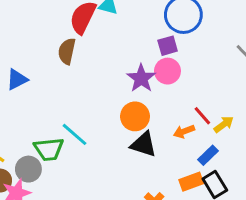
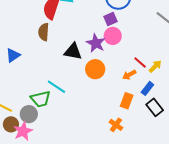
black triangle: (144, 144) -> (73, 51), moved
orange rectangle: (191, 182) -> (127, 101), moved, turned -42

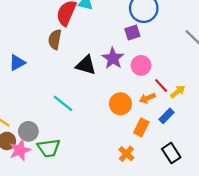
pink circle: (113, 36) -> (141, 65), moved
orange circle: (95, 69) -> (120, 104), moved
green trapezoid: (41, 99) -> (49, 148), moved
black rectangle: (155, 107) -> (171, 153), moved

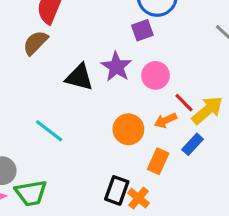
brown semicircle: (55, 39) -> (35, 43), turned 36
yellow arrow: (178, 92) -> (207, 110), size x1.5
black rectangle: (171, 153) -> (117, 190), moved, turned 54

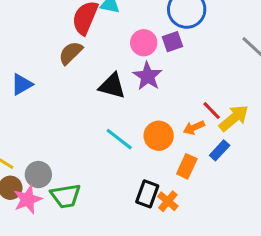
pink circle: (155, 75) -> (144, 43), moved
cyan line: (49, 131) -> (119, 139), moved

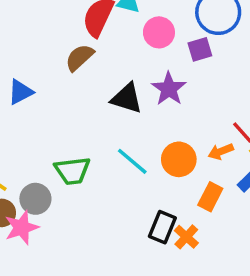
pink circle: (144, 43) -> (159, 32), moved
green trapezoid: (66, 196) -> (72, 171), moved

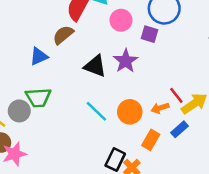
purple square: (200, 49) -> (150, 34), turned 30
blue triangle: (20, 92) -> (39, 56), moved
green trapezoid: (72, 171) -> (38, 97), moved
gray circle: (35, 199) -> (19, 111), moved

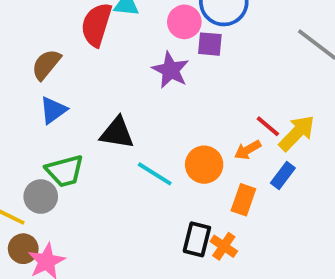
pink circle: (121, 20) -> (184, 22), moved
brown semicircle: (63, 35) -> (46, 64), moved
purple star: (126, 61) -> (171, 70), moved
black triangle: (95, 66) -> (117, 133), moved

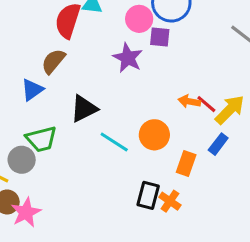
brown semicircle: (46, 64) -> (53, 61), moved
black triangle: (117, 133) -> (84, 109), turned -36
orange arrow: (248, 150) -> (189, 101), moved, turned 40

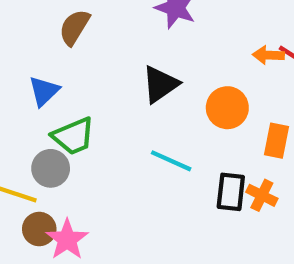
blue triangle: (32, 90) -> (44, 91), moved
black triangle: (84, 109) -> (160, 84), moved
cyan line: (114, 142) -> (171, 161), moved

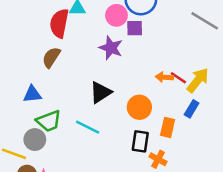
blue triangle: (44, 91) -> (32, 94), turned 36
cyan line: (171, 161) -> (88, 127), moved
black rectangle: (231, 192) -> (140, 141), moved

